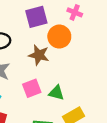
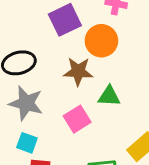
green triangle: (56, 93) -> (109, 96), moved

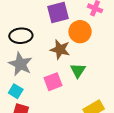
green triangle: (109, 96) -> (78, 70), turned 49

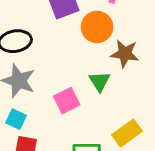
brown star: (60, 49) -> (125, 54), moved

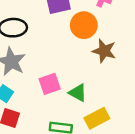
green triangle: (100, 81) -> (78, 93), moved, turned -36

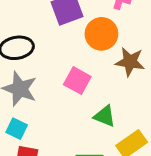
pink square: (50, 84) -> (77, 81), moved, turned -35

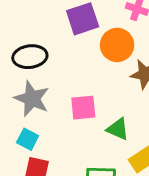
pink square: (77, 81) -> (83, 108), moved, turned -36

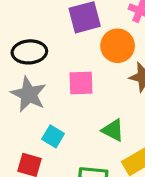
pink square: (83, 108) -> (81, 83), moved
cyan square: (28, 139) -> (53, 136), moved

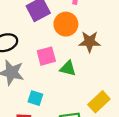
green triangle: (113, 130) -> (68, 68), moved

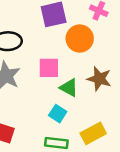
brown star: (90, 42) -> (99, 79), moved
cyan square: (35, 98) -> (58, 114), moved

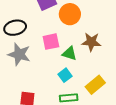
cyan square: (58, 114) -> (65, 75), turned 32

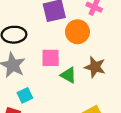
cyan square: (65, 75) -> (25, 95), moved

